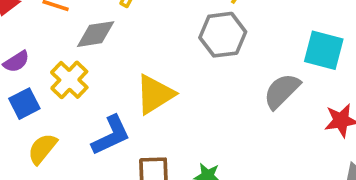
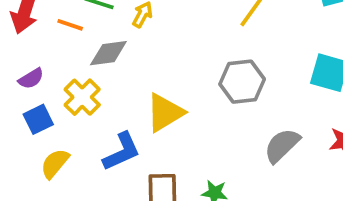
gray hexagon: (223, 35) -> (242, 82), moved
gray semicircle: (282, 91) -> (282, 145), moved

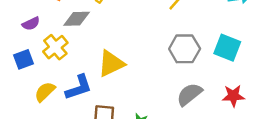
purple semicircle: (31, 79) -> (31, 24), moved
gray hexagon: (242, 82) -> (185, 49), moved
yellow semicircle: (55, 164) -> (45, 92), moved

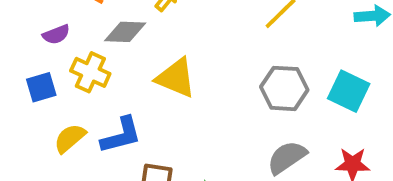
yellow cross: (55, 47) -> (90, 72), turned -30
yellow triangle: (111, 64) -> (176, 78), moved, turned 44

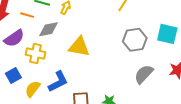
purple semicircle: (56, 34) -> (14, 38), size x1.5
blue square: (41, 87) -> (13, 76), moved

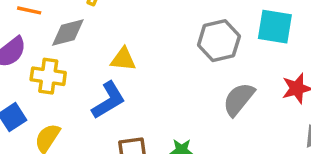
yellow triangle: (79, 47) -> (123, 59), size x0.7
blue L-shape: (58, 82) -> (108, 100), moved

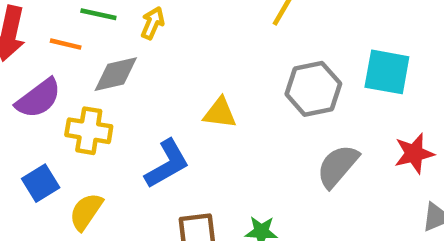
yellow triangle: (123, 59) -> (220, 113), moved

